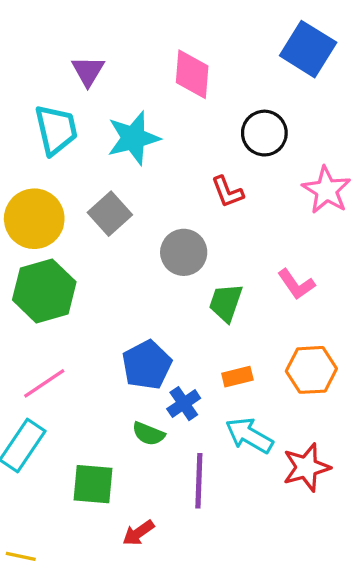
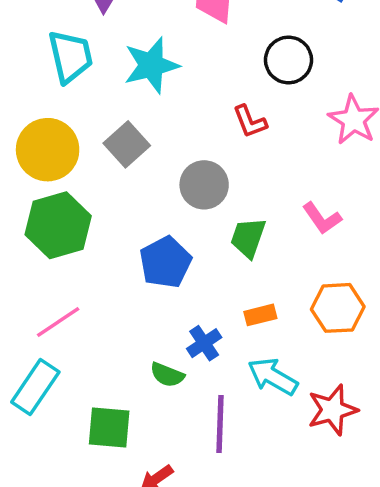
blue pentagon: (147, 365) -> (165, 262), moved

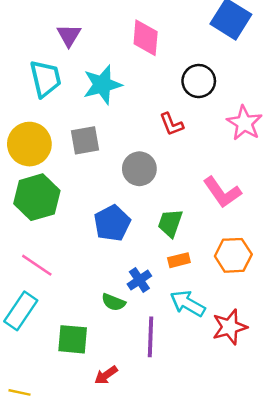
gray square: (127, 144) -> (85, 140), turned 32
pink L-shape: (322, 218) -> (222, 192), size x1.4
green trapezoid: (248, 238) -> (170, 223), moved
pink line: (58, 322) -> (37, 265), turned 68

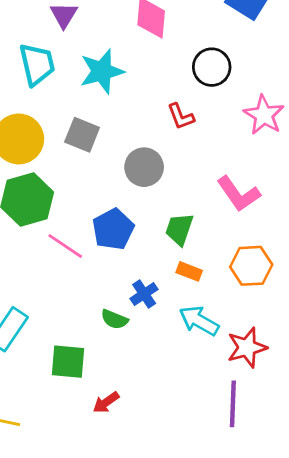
gray square: (85, 140) -> (82, 135), turned 32
orange rectangle: (179, 260) -> (189, 271), turned 35
pink line: (37, 265) -> (65, 246), moved
purple line: (151, 337) -> (233, 404), moved

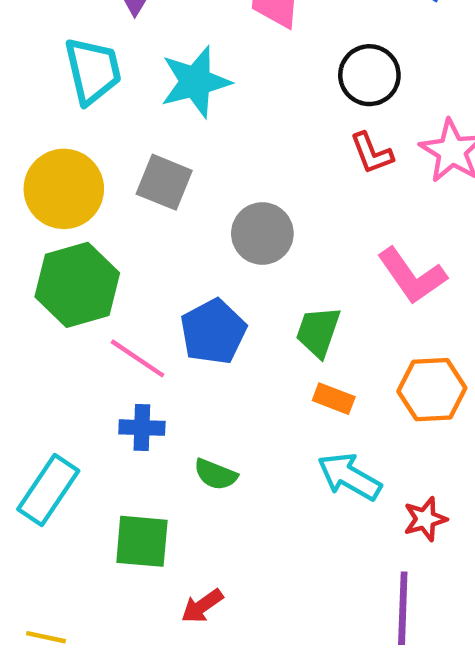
red L-shape: (181, 116) -> (372, 153), moved
blue cross: (144, 294) -> (142, 428), moved, turned 36
red star: (247, 347) -> (425, 519), size x0.7

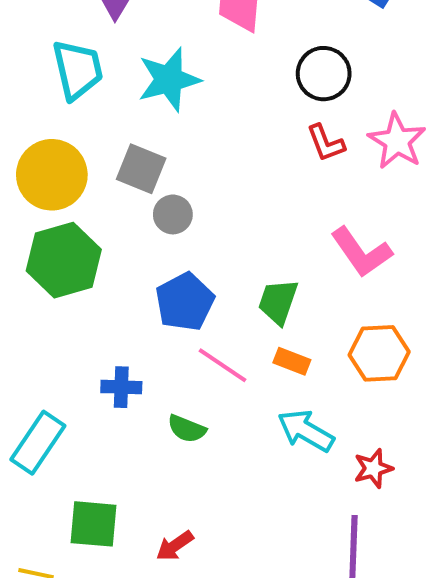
gray circle: (262, 234) -> (173, 214), moved, size x0.7
pink line: (137, 358) -> (222, 365), moved
green square: (142, 541) -> (93, 524), moved

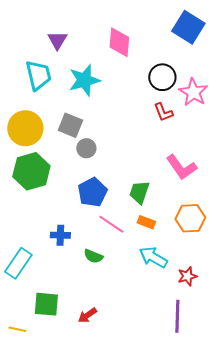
pink star: (397, 141) -> (193, 92), moved

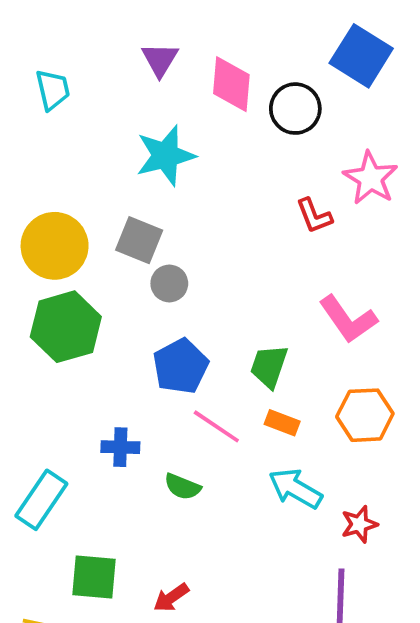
purple triangle: (57, 40) -> (160, 60), moved
cyan trapezoid: (38, 75) -> (53, 90), moved, size x0.7
black circle: (162, 77) -> (295, 109), moved

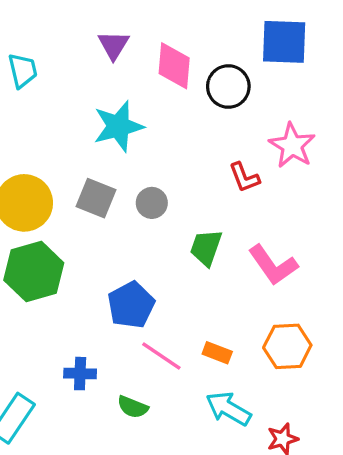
blue square: (361, 56) -> (284, 42), turned -30
gray circle: (169, 283) -> (152, 203), moved
green trapezoid: (269, 366) -> (206, 248), moved

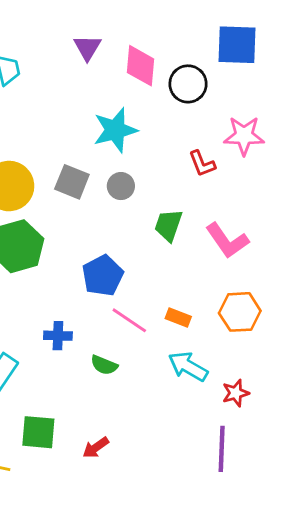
cyan star: (118, 126) -> (115, 130), moved
pink star: (292, 145) -> (244, 136), turned -30

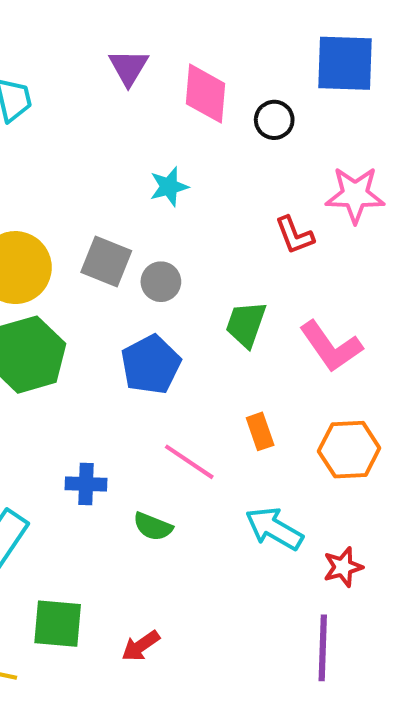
black circle: (188, 84) -> (274, 120), size x0.7
cyan star: (115, 130) -> (169, 187), size x0.6
gray circle: (121, 186) -> (161, 282), moved
blue pentagon: (103, 276) -> (151, 365), moved
orange rectangle: (178, 318) -> (260, 431), moved, turned 50

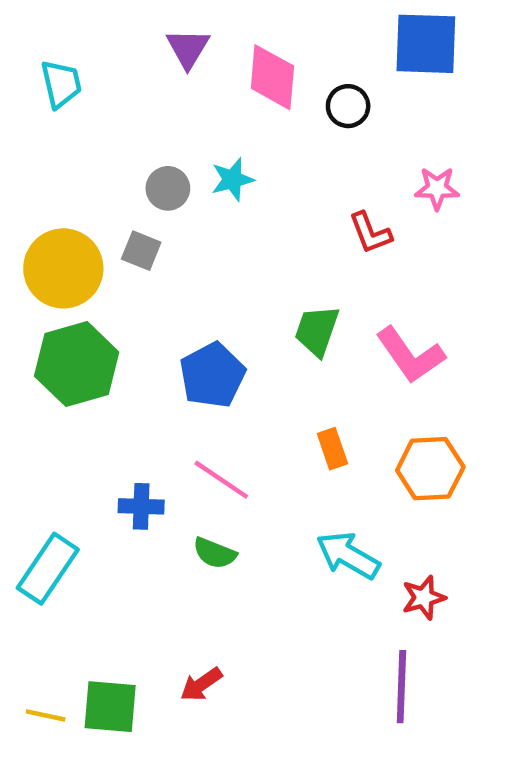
pink star: (355, 195) -> (437, 188), size x0.7
gray square: (106, 261) -> (141, 251), moved, size x0.7
gray circle: (161, 282) -> (168, 188), moved
pink line: (189, 462) -> (221, 480), moved
green square: (58, 624) -> (110, 707), moved

